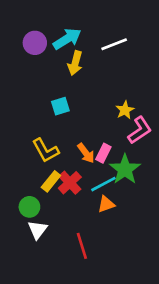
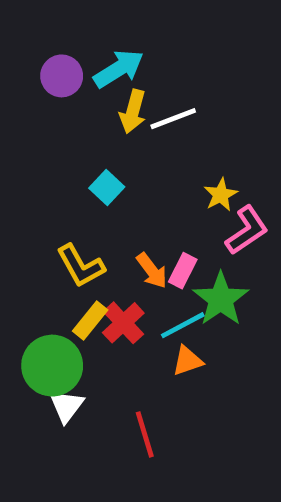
white line: (114, 44) -> (173, 119), moved
cyan square: (60, 106) -> (107, 188), turned -30
green circle: (29, 207) -> (52, 366), size x1.6

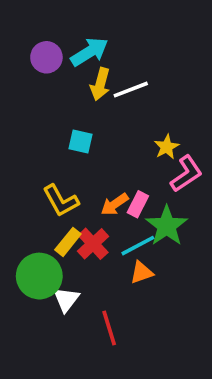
cyan square: (107, 188) -> (81, 142), turned -30
orange arrow: (152, 271) -> (115, 204), turned 92
white triangle: (66, 406) -> (66, 299), moved

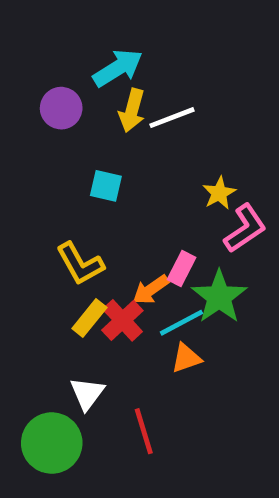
purple circle: (46, 57) -> (61, 108), moved
orange arrow: (115, 204) -> (151, 290), moved
green circle: (39, 276) -> (52, 443), moved

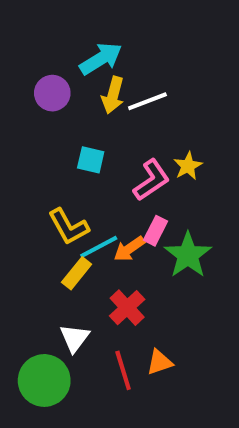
pink L-shape: (245, 228) -> (151, 180), moved
red cross: (122, 320) -> (127, 308), moved
cyan line: (181, 323) -> (99, 247), moved
orange triangle: (186, 358) -> (160, 362), moved

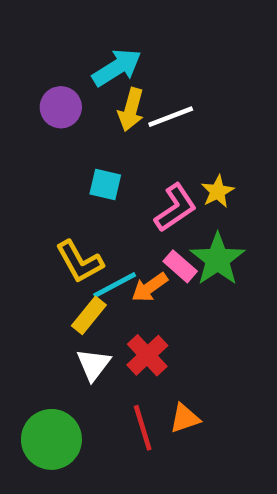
pink rectangle: (155, 231) -> (180, 266), turned -76
green star: (188, 255) -> (218, 259), moved
white triangle: (75, 338) -> (94, 365), moved

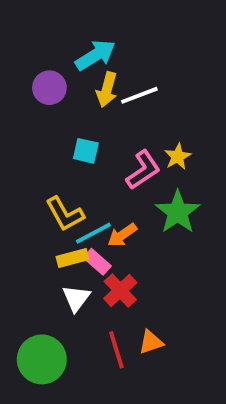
pink rectangle: (180, 266) -> (97, 262), moved
yellow rectangle: (89, 315) -> (72, 258), turned 36

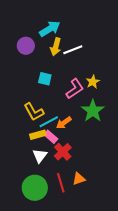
green circle: (42, 359) -> (35, 188), moved

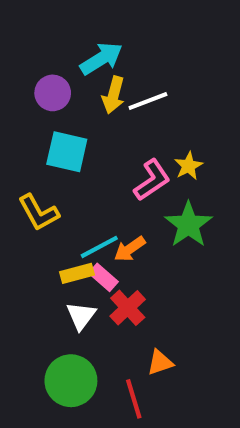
cyan square: (45, 79) -> (67, 152), moved, size x1.5
yellow L-shape: (34, 112) -> (38, 213), moved
red line: (61, 183) -> (134, 399), moved

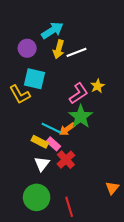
yellow L-shape: (38, 213) -> (20, 94), moved
green star: (188, 225) -> (81, 117), moved
cyan line: (99, 247) -> (51, 128), turned 54
yellow rectangle: (77, 273) -> (40, 142), turned 42
orange triangle: (160, 362) -> (112, 188), moved, turned -32

